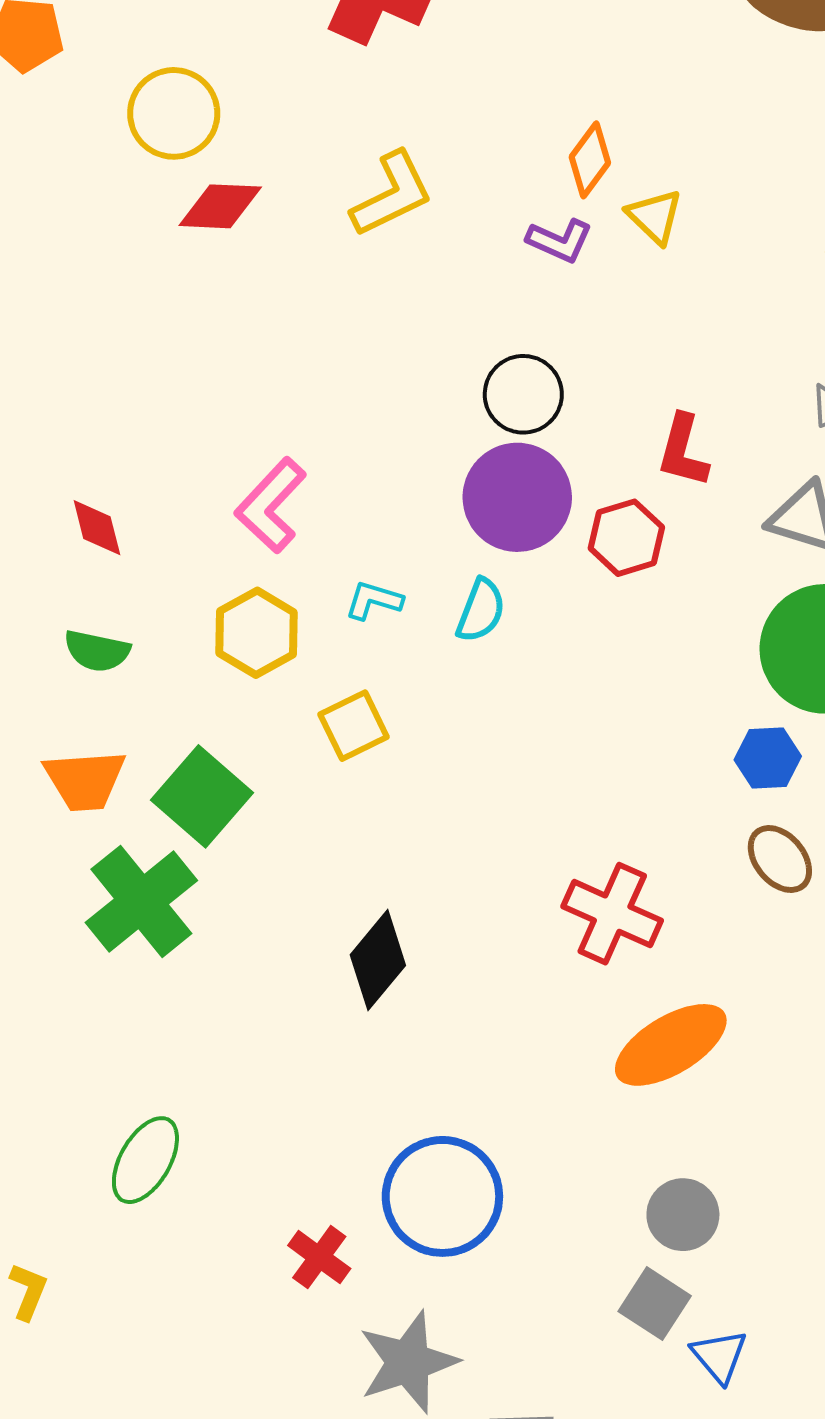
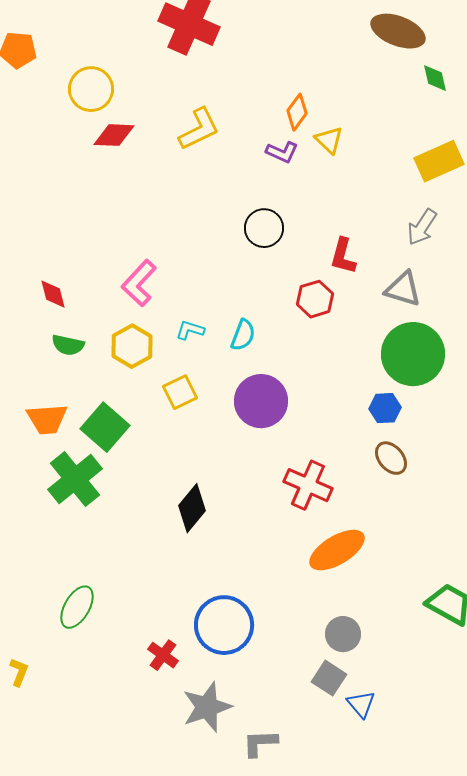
purple circle: (517, 497) -> (261, 401), moved
green semicircle: (97, 651) -> (68, 345), moved

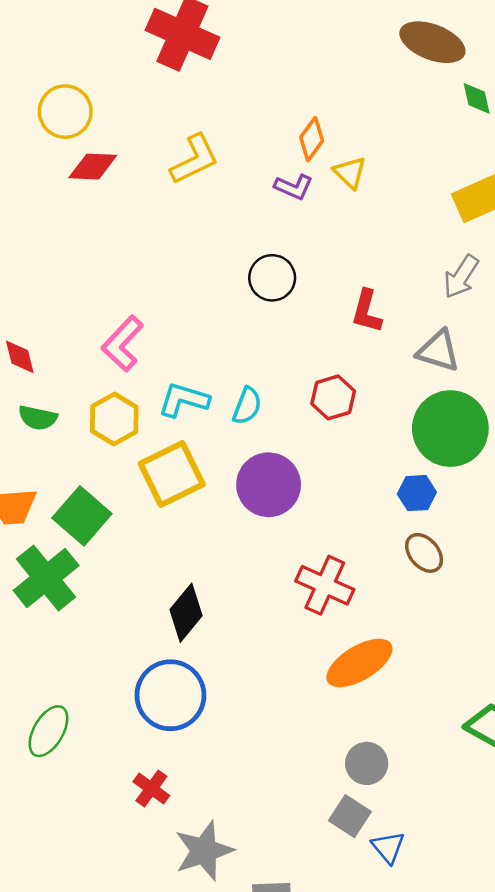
red hexagon: (315, 299) -> (333, 397), moved
cyan L-shape: (190, 330) -> (184, 400), size x1.5
yellow square: (180, 392) -> (172, 474), size x1.6
blue circle: (224, 625) -> (170, 695), moved

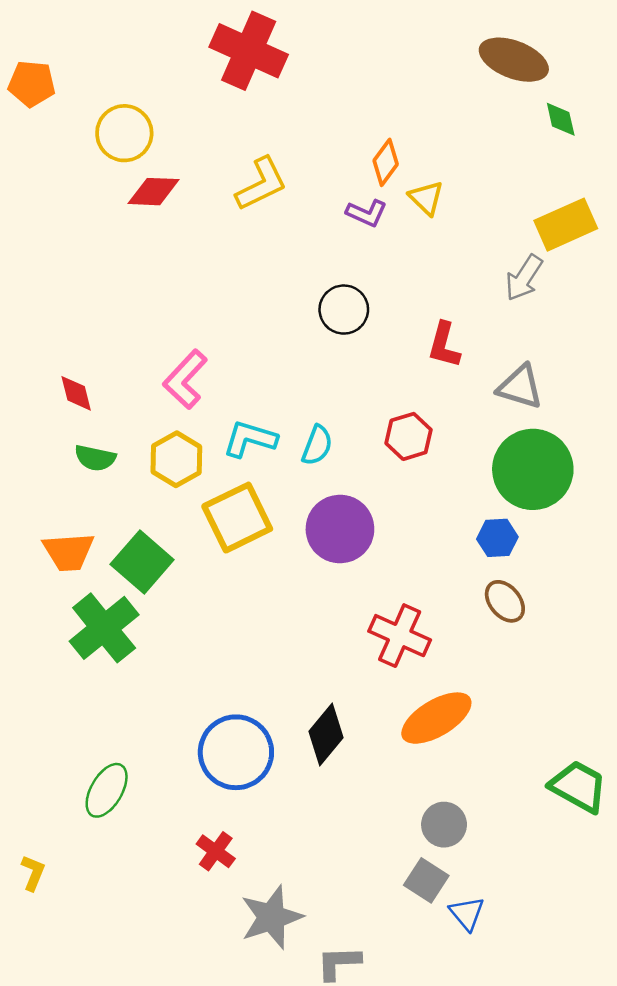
gray arrow: (461, 277) -> (524, 278), moved
black diamond: (186, 613) -> (326, 735), moved

